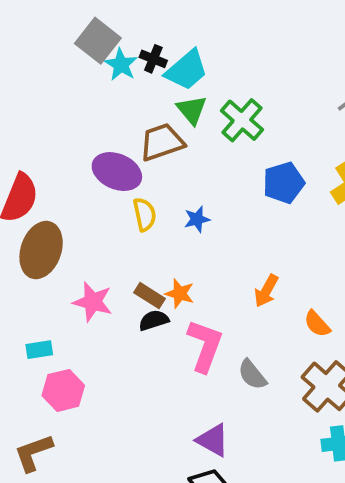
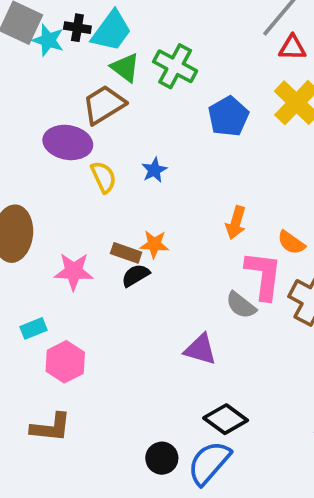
pink L-shape: (205, 346) -> (264, 275), moved
purple triangle: (213, 440) -> (200, 349), moved
brown L-shape: (33, 453) -> (51, 427), turned -141

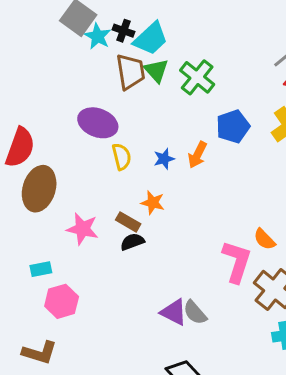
brown trapezoid: (104, 105) -> (130, 72), moved, turned 102
orange arrow: (236, 223) -> (197, 155), moved
orange star: (154, 244) -> (153, 203), moved
gray semicircle: (241, 305) -> (195, 313), moved

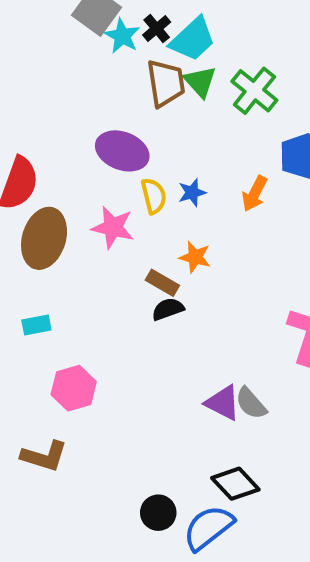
black cross: (124, 31) -> (157, 29), turned 30
blue star: (164, 159) -> (192, 193), moved
pink star: (82, 229) -> (113, 227), moved
cyan rectangle: (41, 269) -> (36, 325), moved

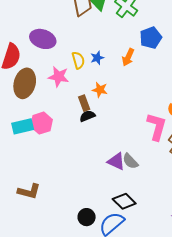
purple ellipse: (122, 151) -> (43, 39), moved
brown rectangle: (162, 283) -> (84, 103), turned 42
cyan rectangle: (36, 325) -> (23, 126), size x1.5
pink hexagon: (74, 388) -> (42, 123), moved

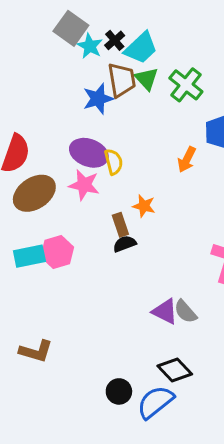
purple ellipse: (43, 39) -> (89, 153), moved
blue star: (97, 58) -> (98, 99), moved, size x1.5
brown ellipse: (25, 83) -> (34, 193), turned 40

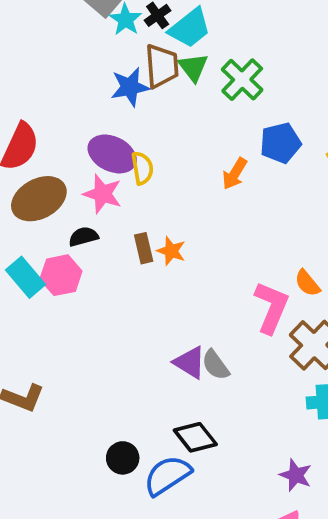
orange star: (144, 206) -> (171, 251), moved
black semicircle: (125, 244) -> (83, 237), moved
cyan rectangle: (29, 256) -> (25, 277), turned 56

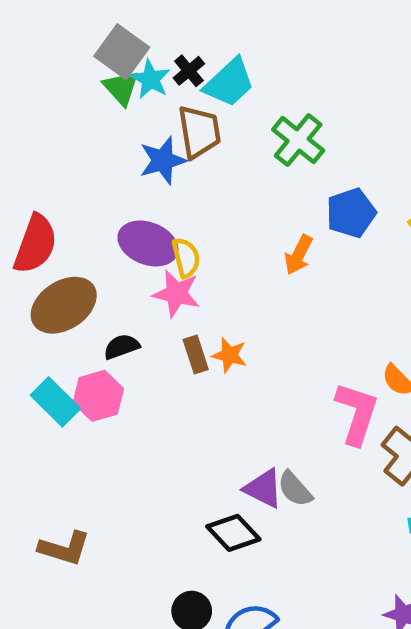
green triangle: (193, 67) -> (121, 88), moved
pink star: (103, 194) -> (176, 293), moved
black diamond: (195, 437) -> (233, 533), moved

